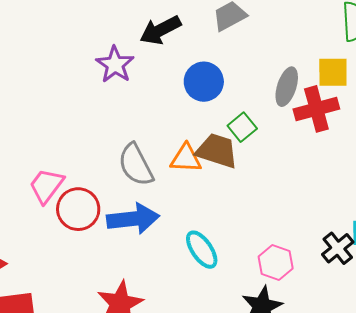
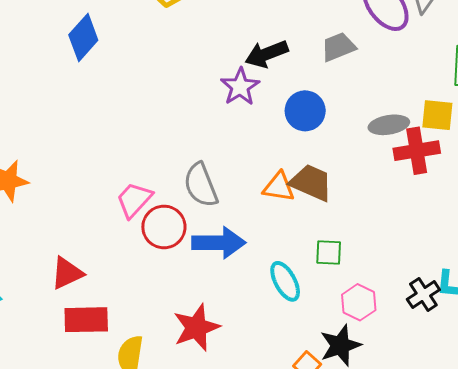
purple star: (115, 65) -> (240, 87), moved
gray ellipse: (287, 87) -> (389, 125), turned 57
green square: (242, 127) -> (329, 252), moved, turned 36
gray semicircle: (136, 165) -> (201, 185), moved

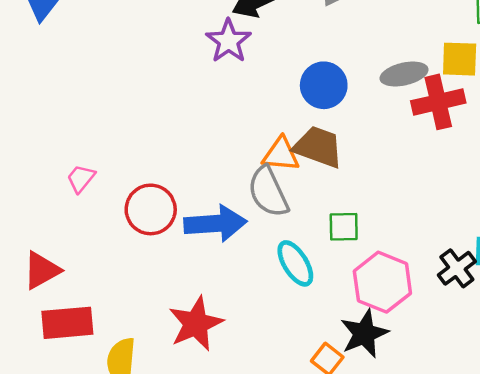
blue circle: (305, 111) -> (324, 85), moved
gray semicircle: (201, 185) -> (268, 192), moved
pink trapezoid: (134, 200) -> (81, 178), moved, size x0.7
pink hexagon: (359, 302) -> (382, 282), size x1.4

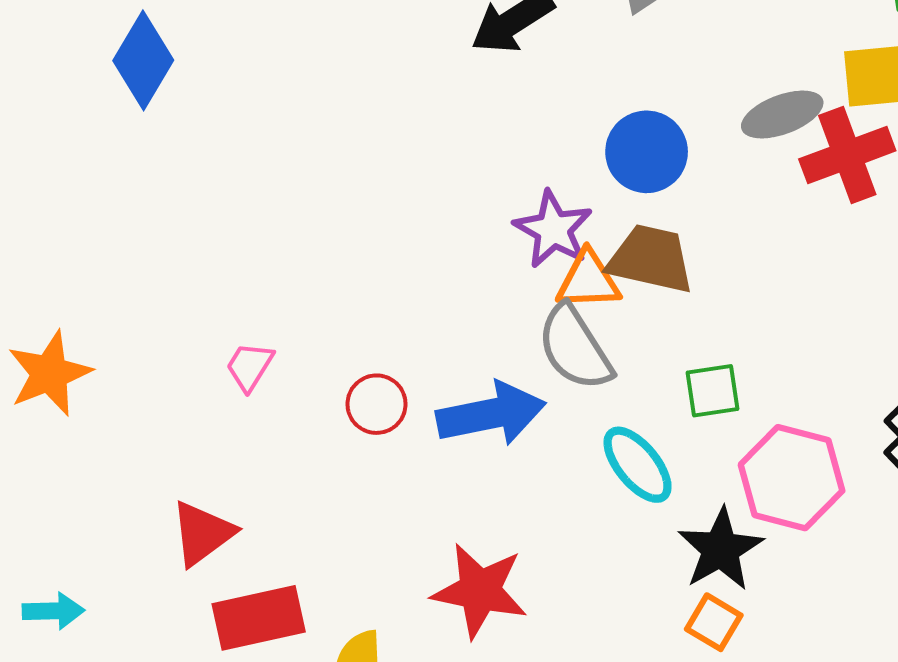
purple star: (228, 41) -> (553, 229), moved
red circle: (151, 209) -> (376, 404), size x0.7
red star: (196, 324) -> (480, 591), turned -30
black star: (364, 334) -> (721, 549), moved

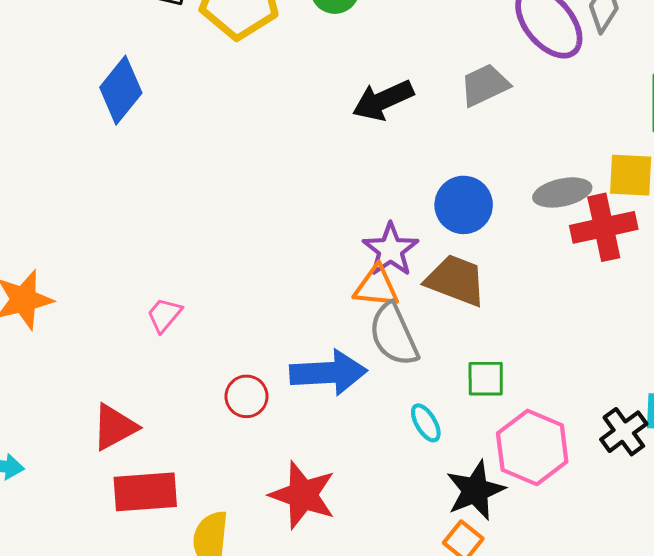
orange triangle: (588, 280) -> (376, 287), moved
red circle: (376, 404) -> (246, 396), moved
cyan ellipse: (638, 465) -> (426, 423), size x0.7

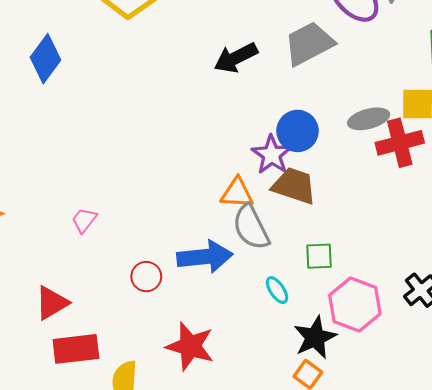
gray trapezoid: (485, 85) -> (309, 44), size x1.4
purple star: (391, 250) -> (272, 155), moved

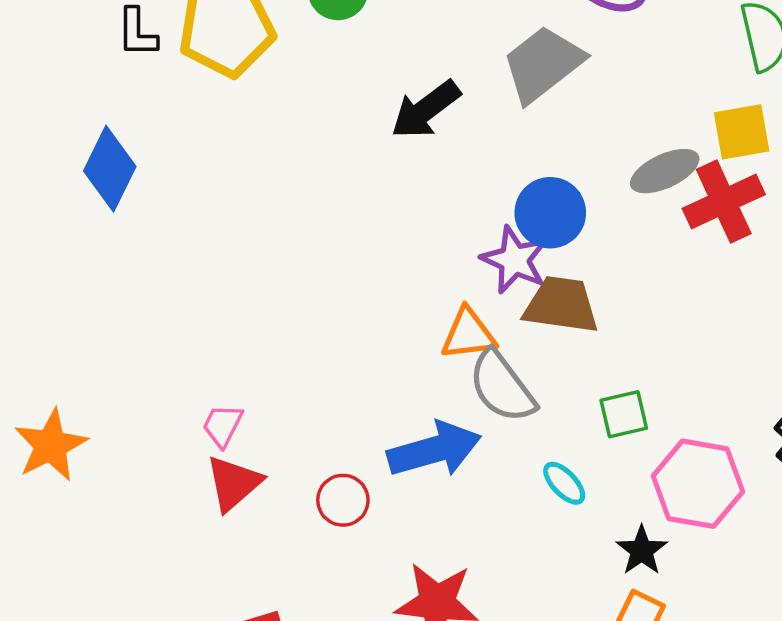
red triangle: (52, 303) -> (234, 483), moved
black star: (315, 337) -> (642, 550), size x0.7

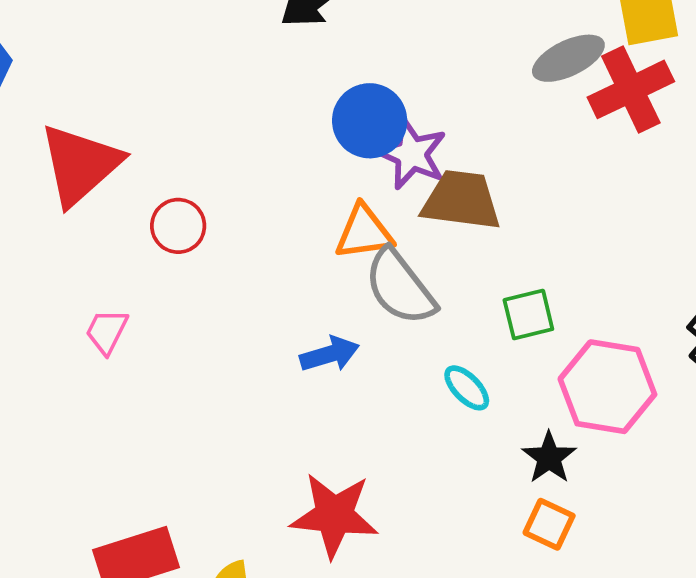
blue circle: (550, 213) -> (370, 121), moved
blue arrow: (434, 450) -> (330, 354), size x0.6
red triangle: (234, 483) -> (80, 165), moved, size x1.4
red circle: (343, 500) -> (178, 226), moved

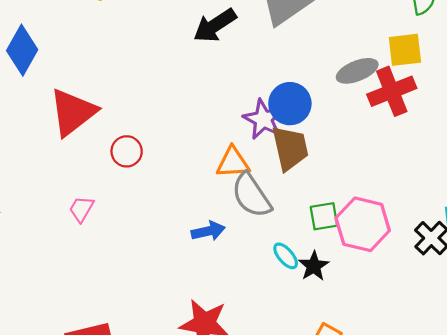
blue circle: (370, 121) -> (290, 104), moved
brown trapezoid: (461, 200) -> (290, 148), turned 66
pink hexagon: (607, 387) -> (363, 224), moved
black star: (549, 458) -> (314, 266), moved

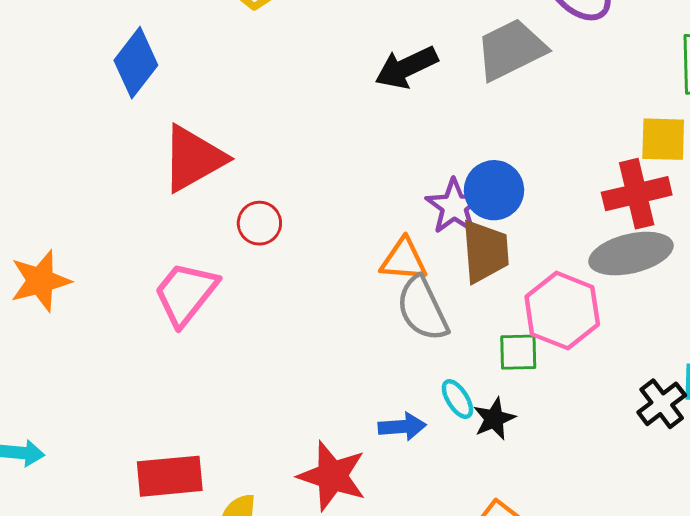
gray ellipse: (357, 71) -> (631, 254), moved, size x1.4
pink trapezoid: (81, 209) -> (186, 293), size x1.8
pink hexagon: (363, 224) -> (562, 311), moved
blue arrow: (208, 231) -> (402, 427), moved

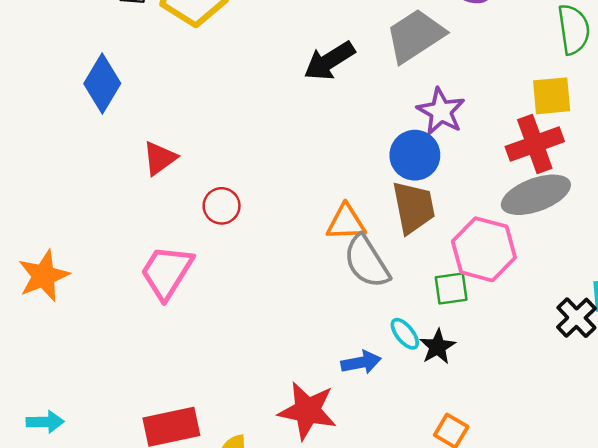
red triangle: (193, 158) -> (160, 158), size x0.6
purple star: (454, 206) -> (441, 111), moved

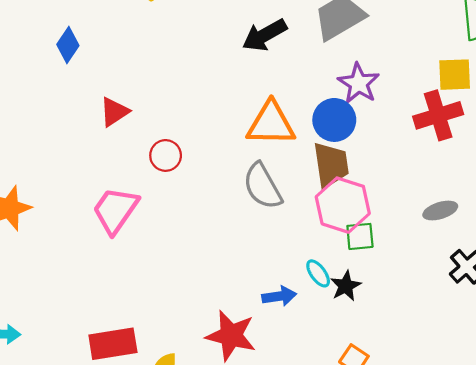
blue diamond: (102, 84) -> (68, 45), size x0.7
gray ellipse: (536, 195) -> (440, 211), moved, size x0.6
orange triangle: (346, 222) -> (271, 124), moved, size x1.4
pink hexagon: (484, 249) -> (343, 205), moved
gray semicircle: (367, 262) -> (262, 186), moved

